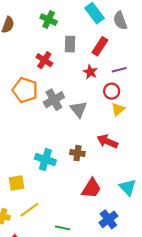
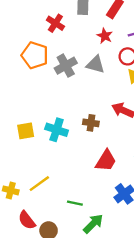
gray triangle: (78, 109) -> (96, 64), moved, turned -36
yellow square: (17, 183) -> (26, 131), moved

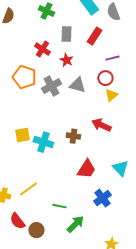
red star: (105, 36) -> (66, 60), moved
yellow square: (26, 131) -> (22, 135), moved

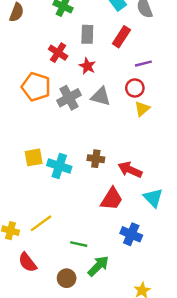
red arrow: (101, 125) -> (130, 170), moved
blue cross: (102, 198) -> (131, 234), turned -30
brown circle: (36, 230) -> (67, 278), moved

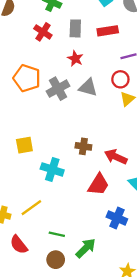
red rectangle: (121, 37) -> (108, 31), turned 48
red cross: (58, 53) -> (43, 32), moved
cyan cross: (59, 166) -> (52, 169), moved
green line: (79, 244) -> (57, 234), moved

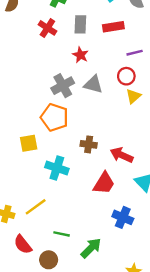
orange pentagon: (27, 78) -> (54, 117), moved
brown circle: (56, 260) -> (49, 260), moved

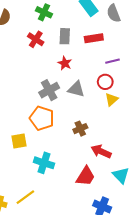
brown cross: (89, 144) -> (80, 129), moved, turned -32

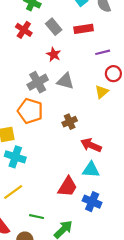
gray rectangle: (65, 36) -> (54, 27), turned -42
red circle: (105, 82) -> (113, 74), moved
cyan cross: (44, 163) -> (15, 157), moved
cyan triangle: (121, 175) -> (91, 170), moved, turned -42
red trapezoid: (86, 176) -> (68, 187), moved

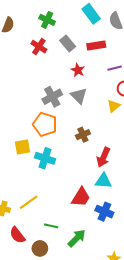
red star: (54, 54) -> (78, 70), moved
gray triangle: (65, 81) -> (79, 96), turned 30
red arrow: (91, 145) -> (103, 157), turned -90
cyan cross: (15, 157) -> (45, 158), moved

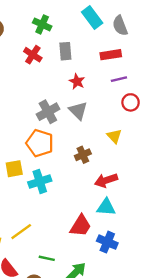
gray rectangle: (68, 43) -> (65, 51), turned 35
red rectangle: (96, 46) -> (111, 55), moved
yellow triangle: (114, 106) -> (114, 136), moved, turned -32
red arrow: (103, 157) -> (106, 180), turned 48
cyan cross: (45, 158) -> (40, 182), turned -36

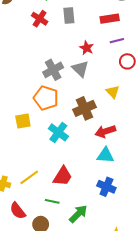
red star: (77, 81) -> (87, 48), moved
brown cross: (83, 155) -> (85, 108), size x1.5
cyan cross: (40, 182) -> (58, 132), moved, turned -36
red trapezoid: (81, 226) -> (63, 176), moved

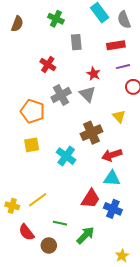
red cross: (40, 19) -> (48, 64), moved
orange pentagon: (46, 98) -> (33, 111), moved
red trapezoid: (63, 176) -> (90, 199), moved

